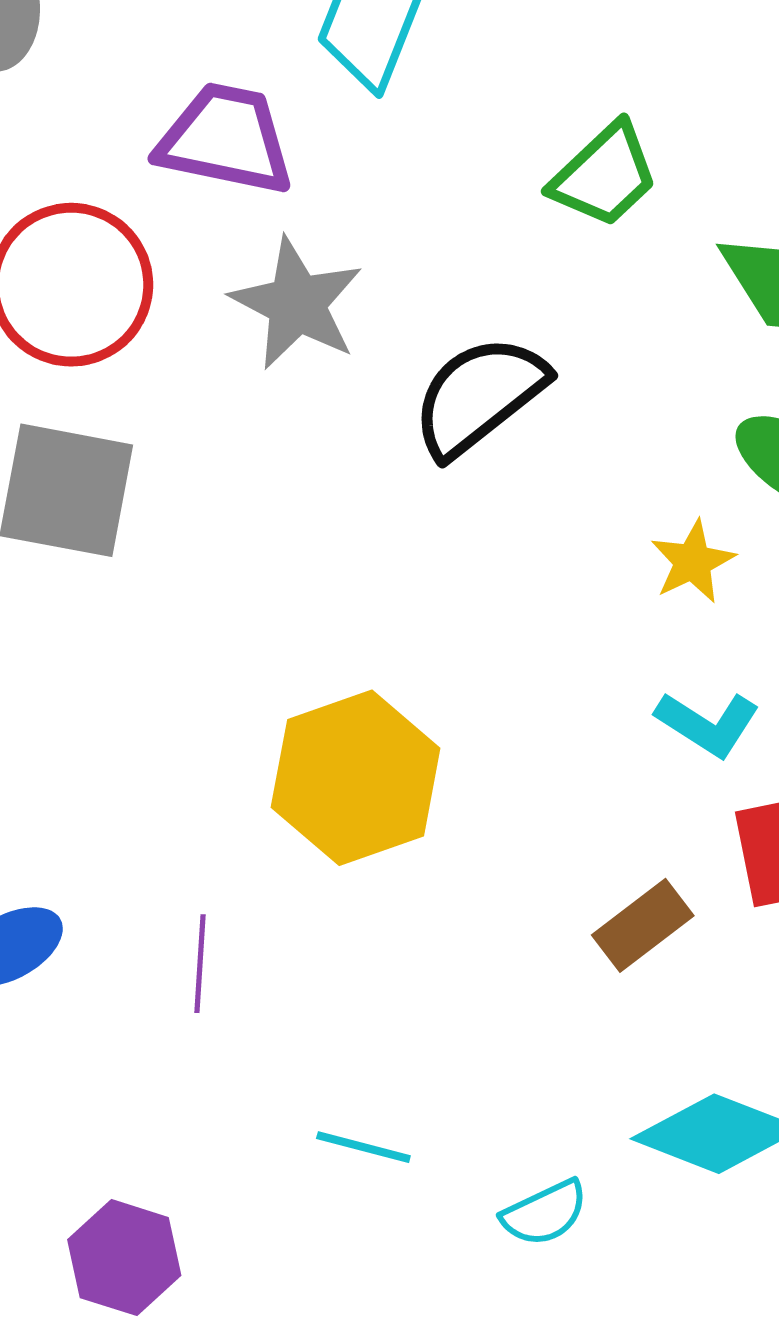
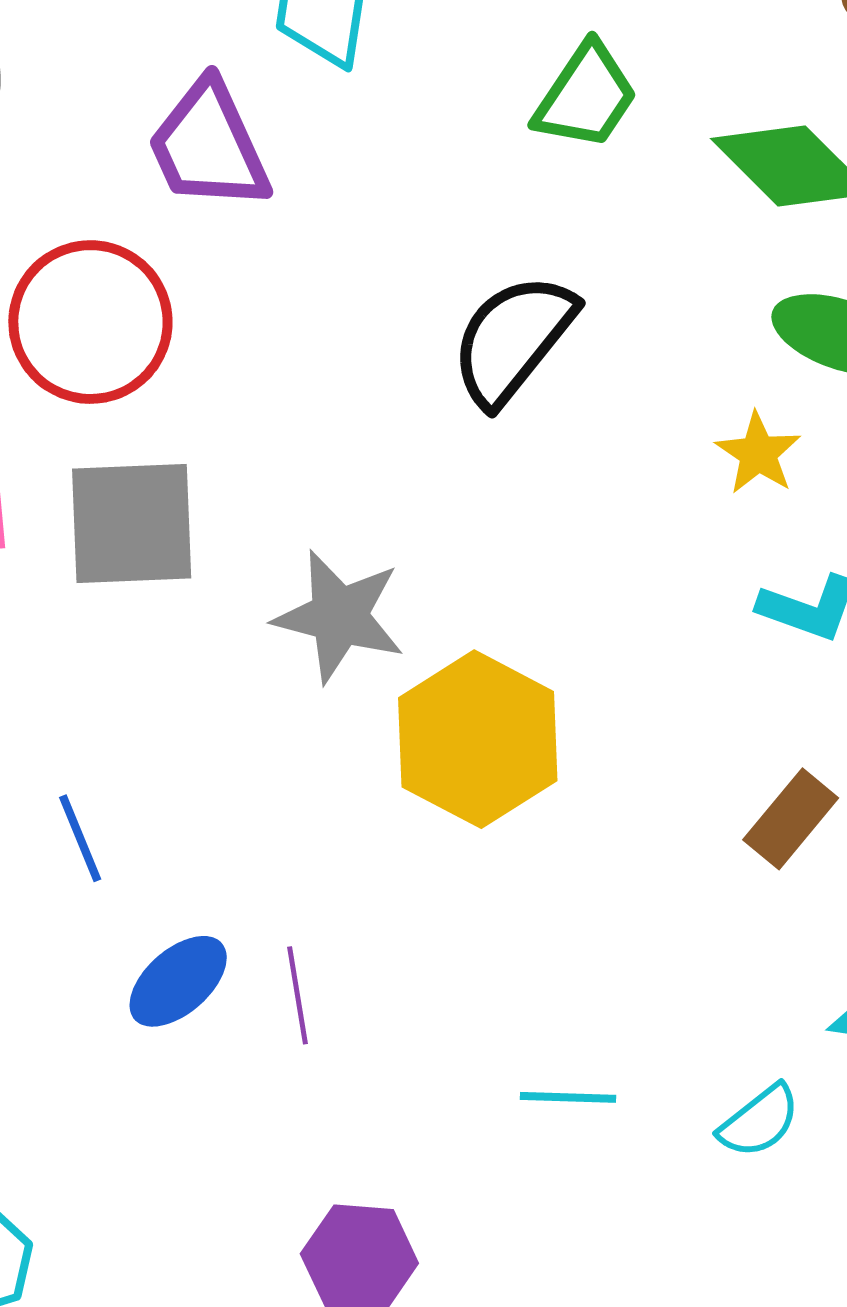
purple trapezoid: (226, 139) -> (209, 146), turned -113
gray star: (297, 304) -> (339, 616), moved
purple line: (200, 964) -> (298, 995), moved

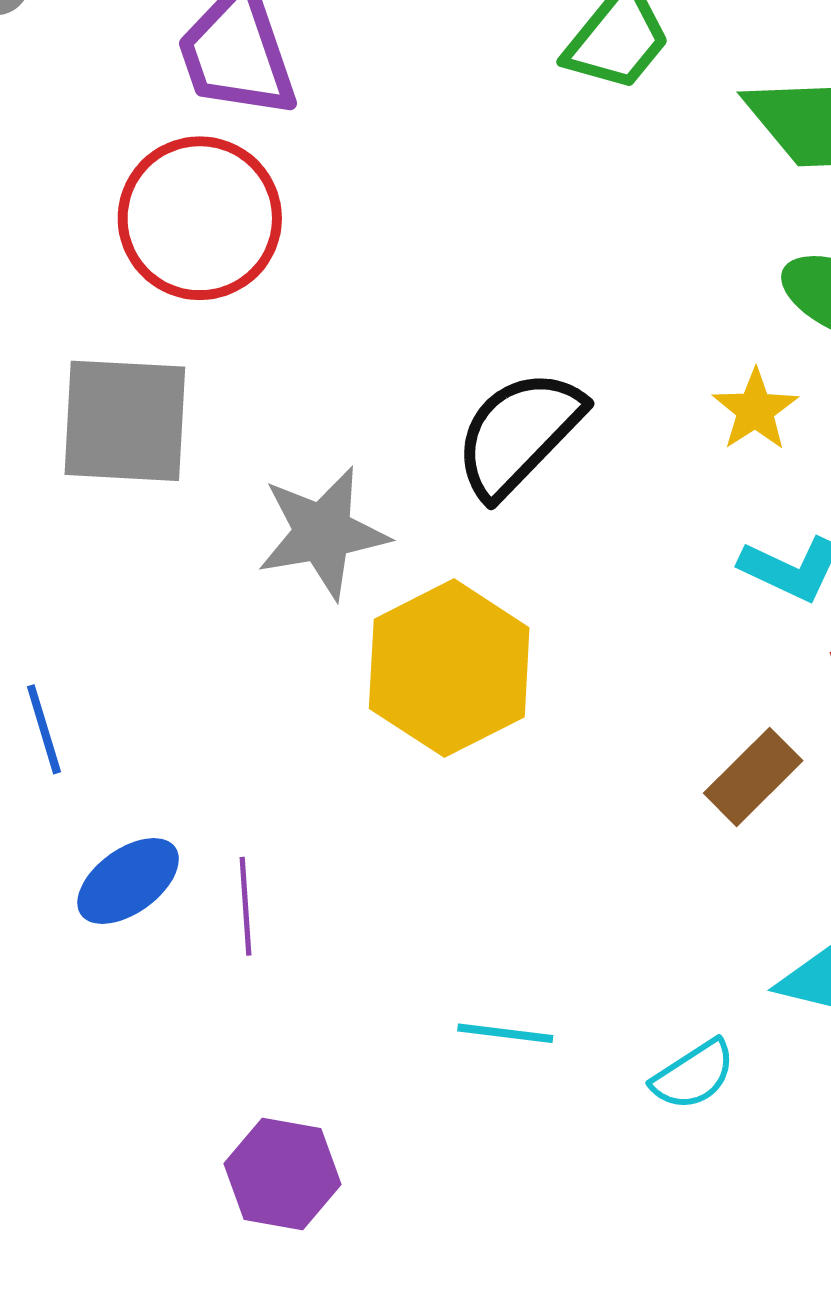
red circle: (90, 322) -> (200, 218), moved
black semicircle: (513, 339) -> (519, 433), moved
gray star: (339, 616) -> (323, 533), turned -30

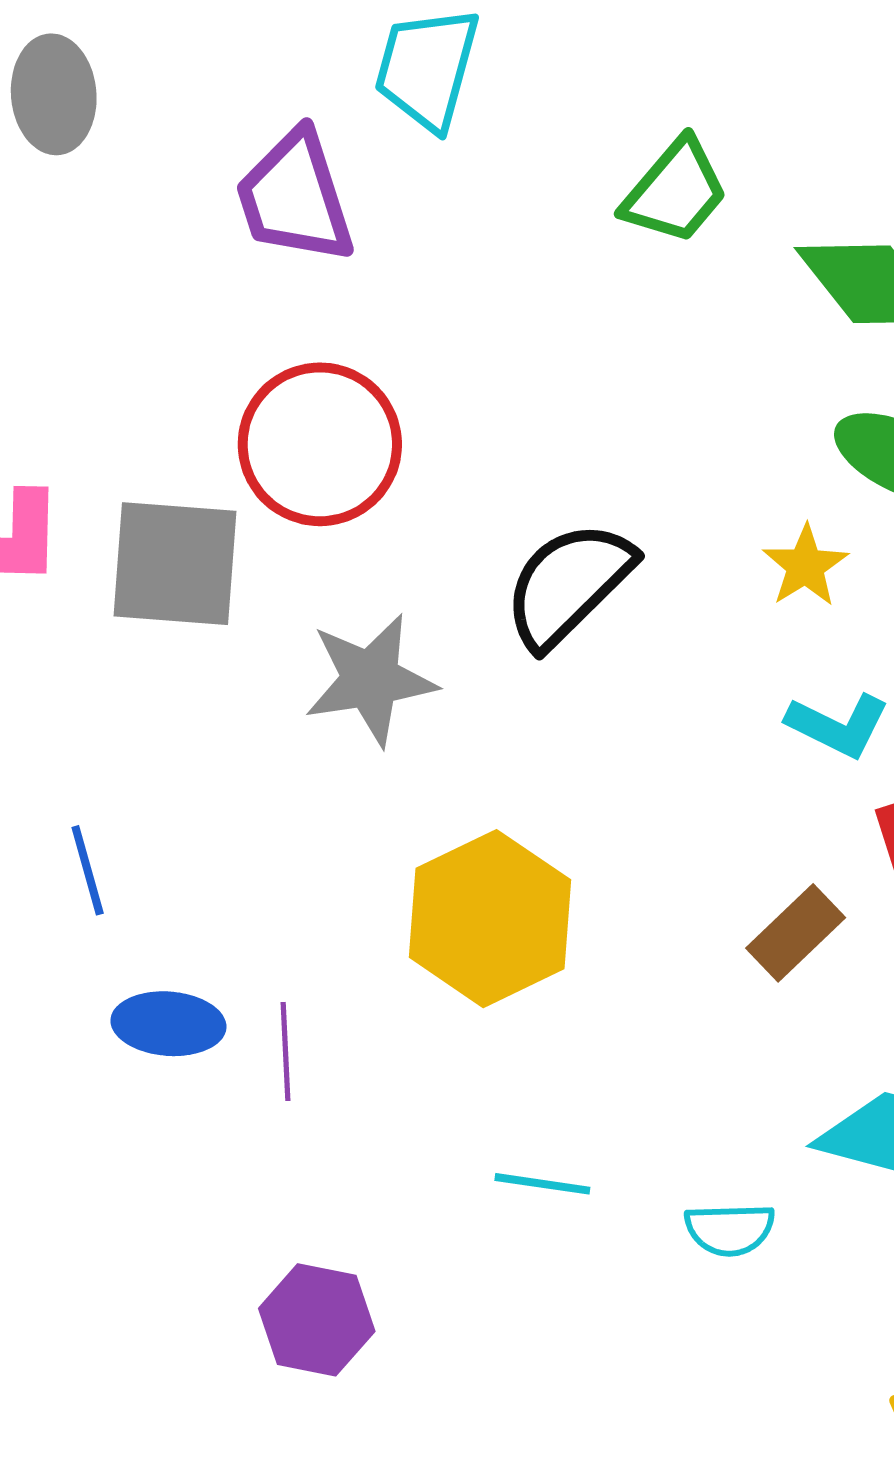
red circle: (200, 218) -> (320, 444), moved
yellow hexagon: (449, 668) -> (490, 919), moved
blue ellipse: (128, 881) -> (168, 1024), turned 39
cyan semicircle: (693, 1075) -> (730, 1229), turned 30

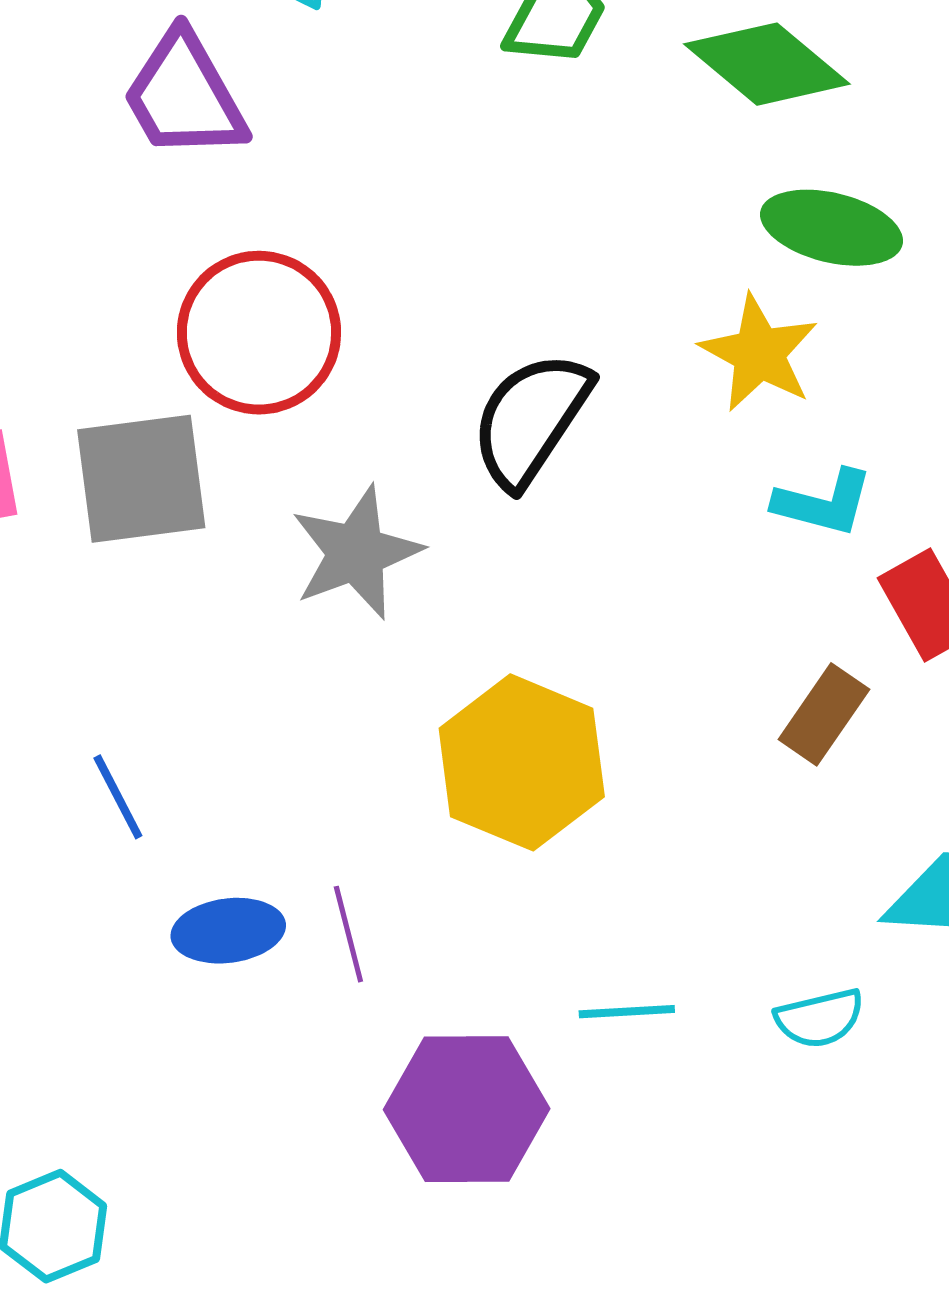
yellow star: (805, 566) -> (759, 353), size x1.4
purple hexagon: (317, 1320) -> (467, 1109), moved, size x1.4

